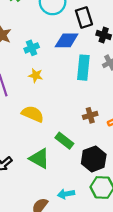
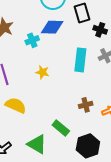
blue diamond: (67, 40) -> (52, 27), moved
yellow star: (36, 75) -> (42, 72), moved
yellow semicircle: (33, 114) -> (16, 105), moved

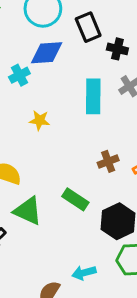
green triangle: (37, 144) -> (28, 211), moved

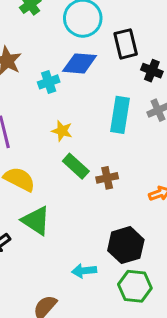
brown cross: (108, 161) -> (107, 178), moved
green rectangle: (75, 199) -> (76, 166), moved
cyan arrow: (84, 273) -> (84, 271), moved

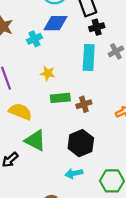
black cross: (152, 71) -> (97, 27), moved, turned -32
green rectangle: (76, 166) -> (60, 98), turned -42
black hexagon: (126, 245) -> (81, 143), moved

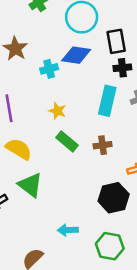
green rectangle: (60, 98) -> (67, 141), turned 36
brown cross: (84, 104) -> (103, 145), moved
black hexagon: (81, 143) -> (114, 198), moved

